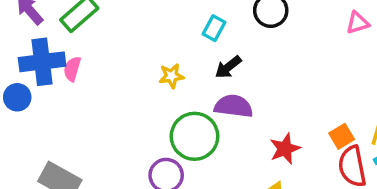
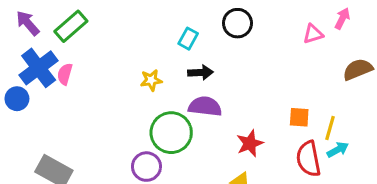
blue cross: (42, 62) -> (39, 68), turned -30
black arrow: (228, 67) -> (200, 72), turned -145
orange square: (342, 136) -> (299, 117), moved, turned 35

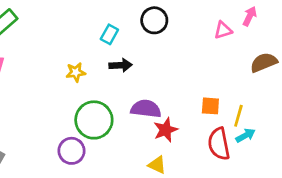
purple semicircle: (205, 106) -> (146, 109), moved

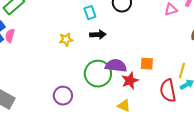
cyan rectangle: (109, 34) -> (90, 13), turned -48
orange square: (210, 106) -> (147, 64), moved
green circle: (94, 120) -> (98, 74), moved

